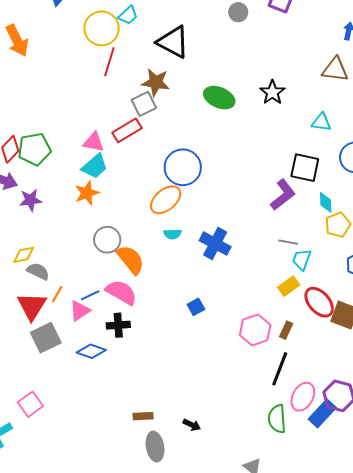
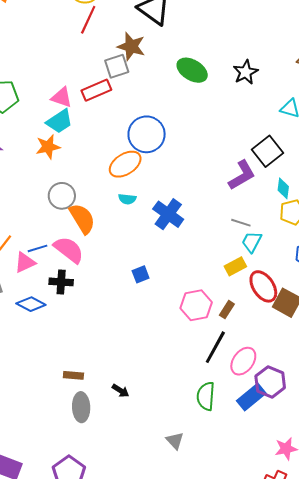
black square: (305, 168) -> (267, 151), turned 32
pink ellipse: (303, 397) -> (243, 361), moved

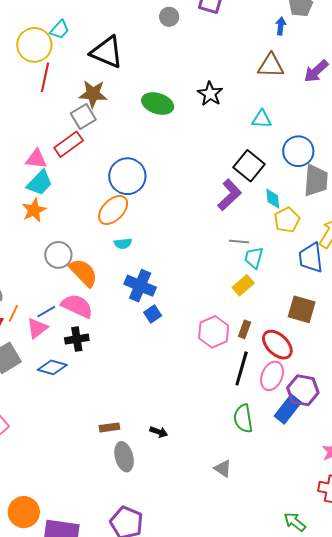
blue cross: (168, 214) -> (140, 286), moved
red ellipse: (263, 286) -> (277, 345), moved

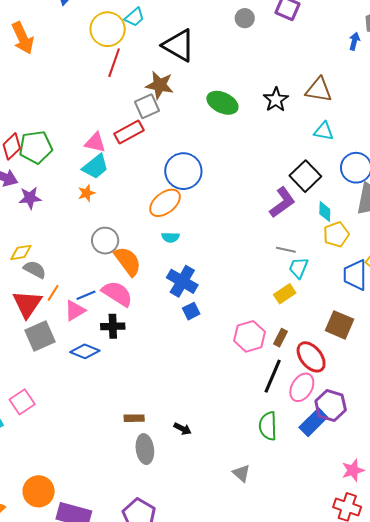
brown triangle: (271, 66) -> (319, 90), moved
orange star: (34, 210) -> (87, 193), size x0.7

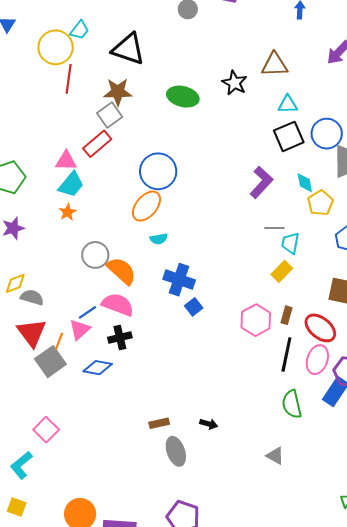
black square: (305, 176) -> (289, 136), moved, turned 32
orange line: (53, 293) -> (59, 341), moved

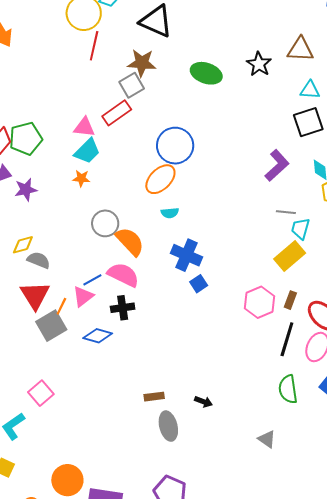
orange star: (68, 212) -> (81, 178), turned 30
yellow rectangle: (282, 271) -> (290, 256), size x1.4

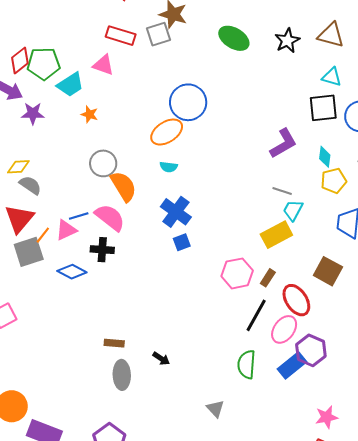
red rectangle: (117, 113) -> (121, 36), moved, turned 40
cyan trapezoid: (87, 151) -> (70, 85), moved

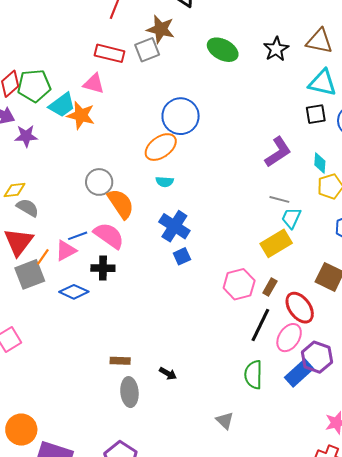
cyan triangle: (332, 77) -> (322, 83), size x1.4
black square: (323, 108) -> (316, 114), size x0.7
orange star: (90, 114) -> (81, 115), moved, size x1.6

